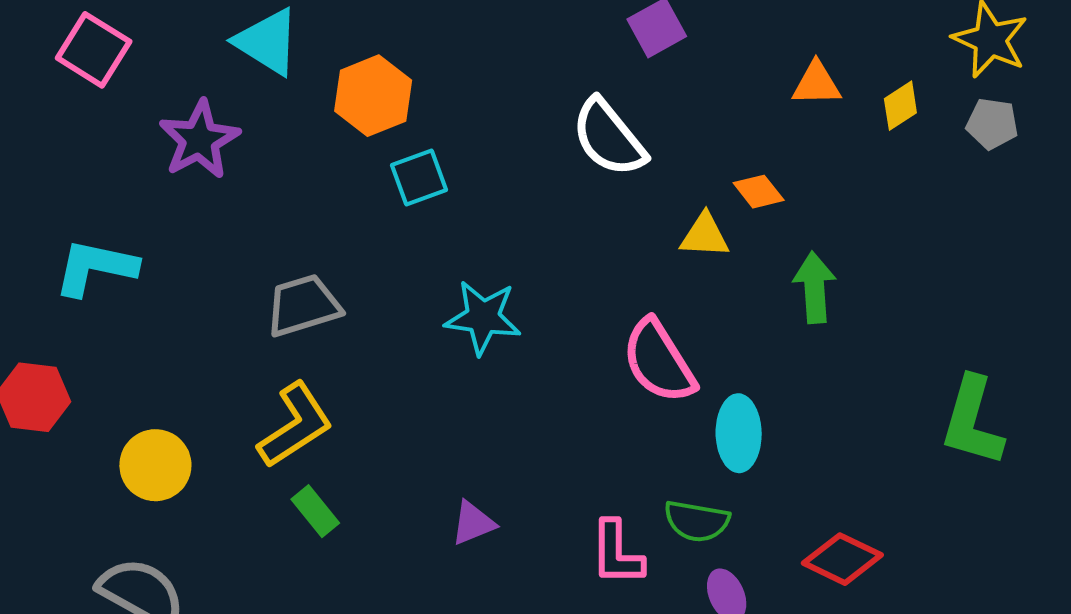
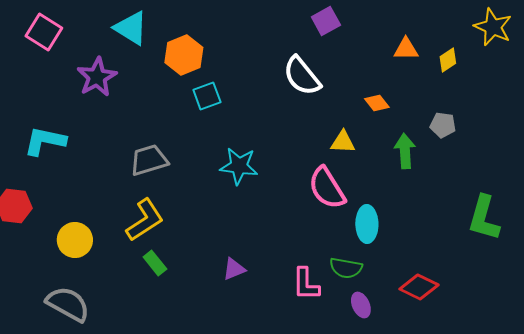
gray pentagon: (992, 124) -> (443, 125), moved
yellow triangle: (705, 236) -> (343, 142), moved

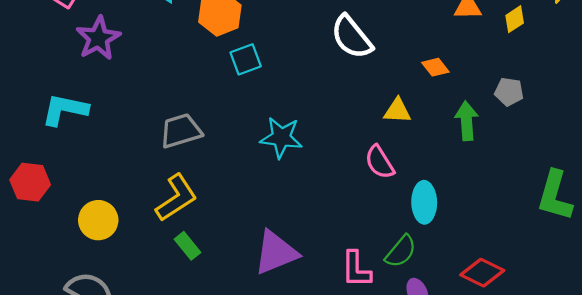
purple star: (97, 77) -> (98, 38), moved
pink semicircle: (327, 188) -> (380, 162), size x0.7
green semicircle: (346, 268) -> (401, 251), turned -60
purple triangle: (234, 269) -> (276, 253), size x1.8

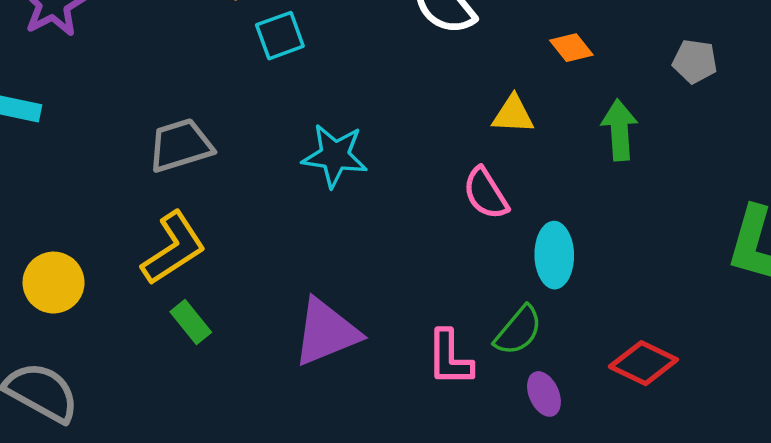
gray pentagon: (509, 92) -> (695, 61), moved

